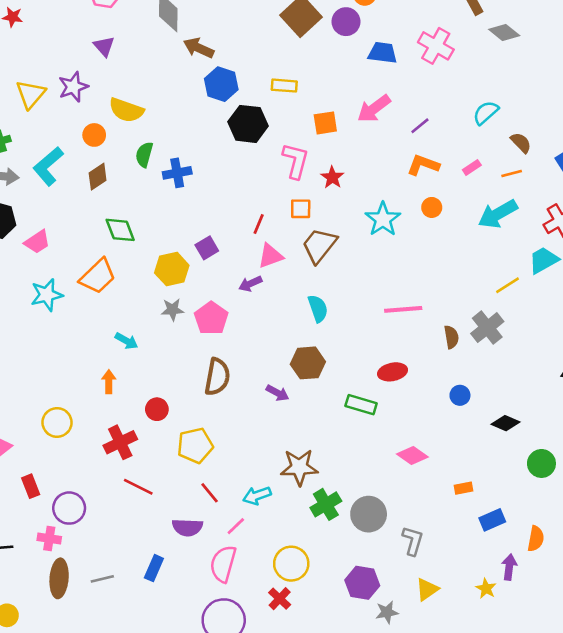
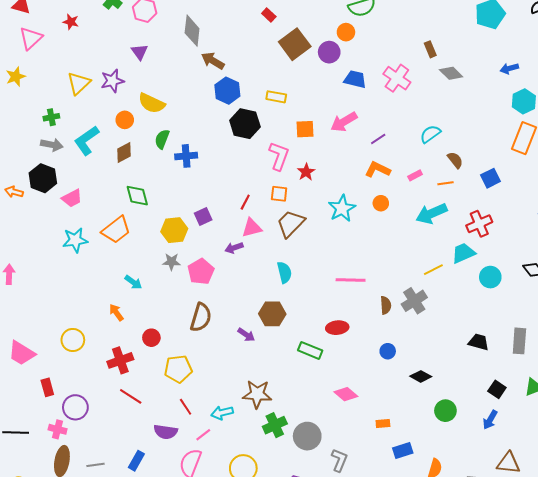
orange arrow: (109, 382) -> (116, 312), turned -42

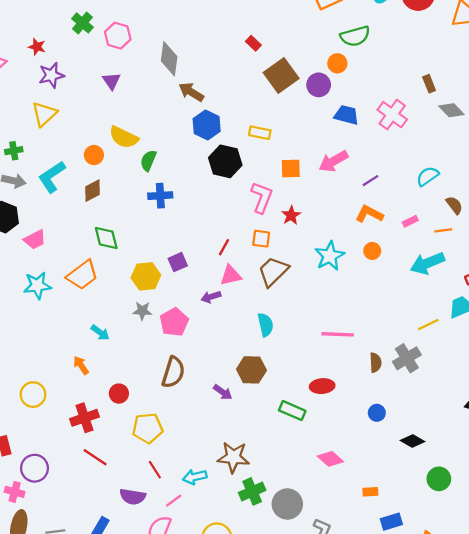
purple star: (112, 81) -> (51, 75), moved
green semicircle: (162, 139) -> (148, 161), moved

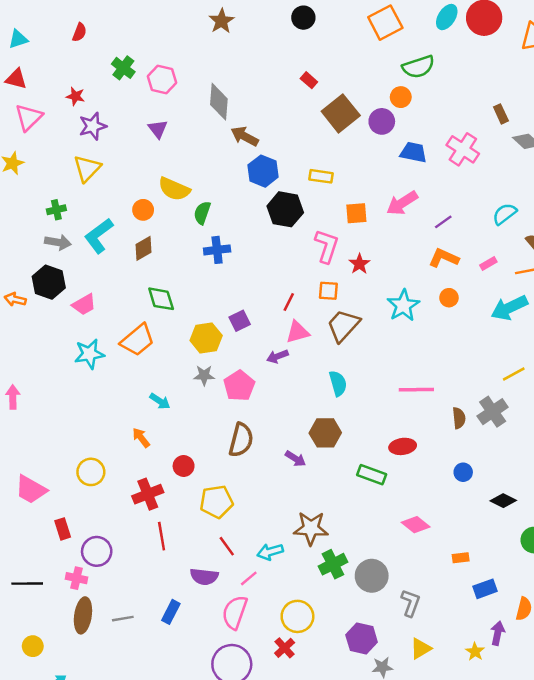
red line: (95, 457) -> (162, 536), turned 50

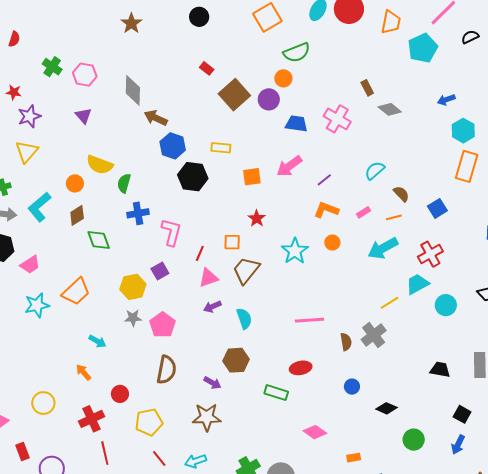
pink L-shape: (327, 246) -> (171, 232), moved
green diamond: (161, 299) -> (99, 240), moved
purple arrow: (277, 356) -> (212, 307), moved
brown star: (311, 528) -> (207, 417), moved

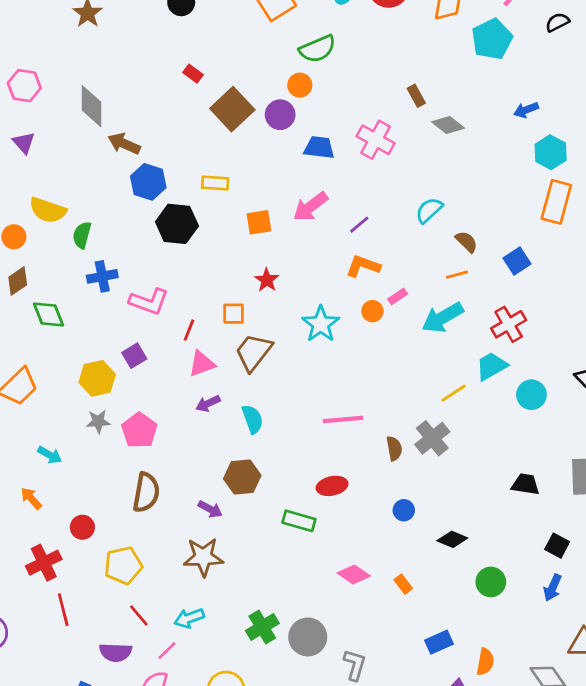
pink rectangle: (363, 212) -> (398, 296), moved
pink L-shape: (171, 232) -> (149, 302), turned 96
orange rectangle: (354, 458) -> (403, 584), moved, turned 64

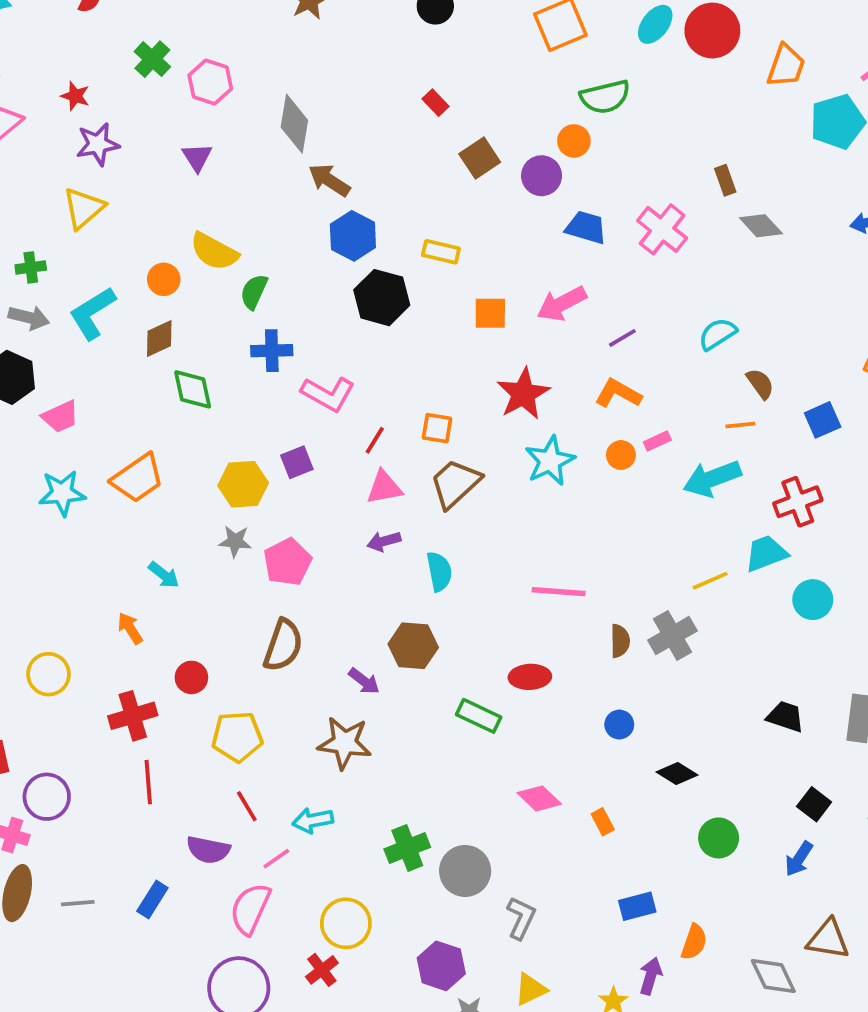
brown square: (232, 109) -> (480, 158), size x0.7
red star: (267, 280) -> (523, 394), moved, size x1.6

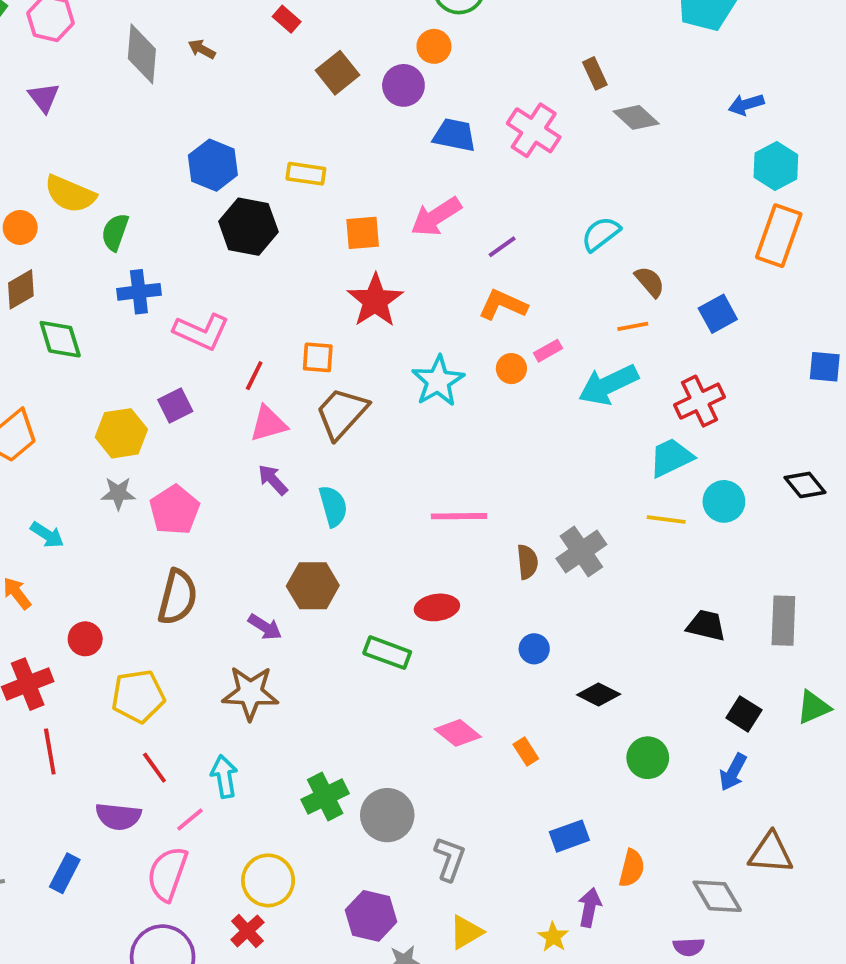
brown arrow: (329, 180) -> (202, 49), moved, size x0.6
red star: (523, 394) -> (375, 301), moved
purple arrow: (384, 541) -> (273, 480), turned 68
yellow line: (710, 581) -> (666, 520), moved, turned 36
cyan arrow: (313, 820) -> (224, 776), turned 96

